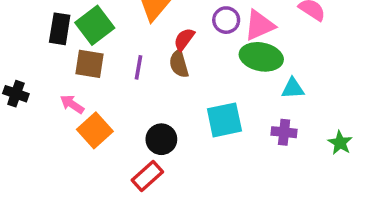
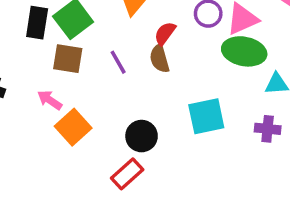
purple line: (139, 67) -> (118, 62), turned -40

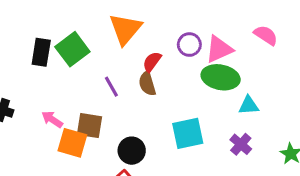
brown square: (68, 59) -> (90, 126), moved
orange square: (73, 127) -> (72, 143), turned -32
purple cross: (268, 129) -> (241, 144), turned 35

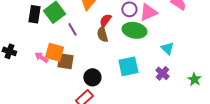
green ellipse: (221, 77) -> (134, 30), moved
purple line: (111, 87) -> (72, 29), moved
cyan triangle: (249, 105) -> (167, 48), turned 48
orange square: (72, 143) -> (54, 52), moved

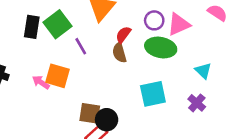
brown square: (65, 61) -> (90, 113), moved
black circle: (92, 77) -> (107, 120), moved

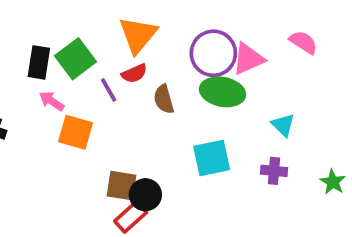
purple circle: (154, 20) -> (213, 53), size x1.6
red semicircle: (123, 35) -> (134, 73), moved, turned -150
pink arrow: (41, 82) -> (52, 101), moved
purple cross: (197, 103) -> (274, 171), turned -36

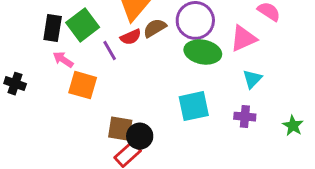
pink triangle: (248, 59) -> (243, 38), moved
brown semicircle: (164, 99) -> (155, 28), moved, turned 75
cyan triangle: (283, 125) -> (252, 79), turned 30

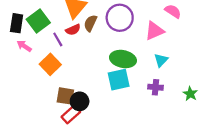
brown semicircle: (155, 28) -> (90, 23), turned -35
green ellipse: (203, 52) -> (123, 59), moved
orange square: (83, 85) -> (50, 64), moved, turned 30

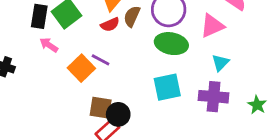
purple line: (58, 39) -> (101, 60), moved, turned -32
green ellipse: (123, 59) -> (171, 44), moved
purple cross: (156, 87) -> (214, 97), size x1.5

